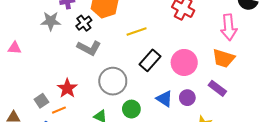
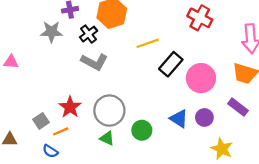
black rectangle: (150, 60) -> (171, 64), moved
gray circle: (113, 81) -> (109, 111), moved

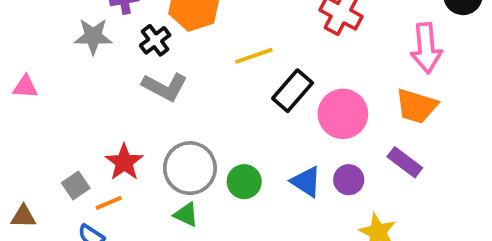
green circle: (142, 130) -> (244, 182), moved

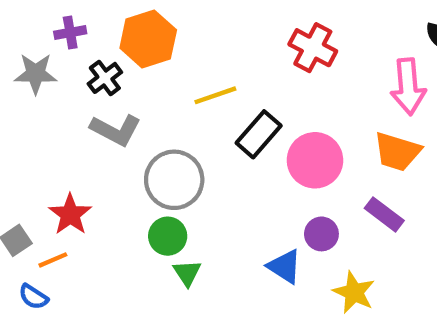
gray circle: (190, 168) -> (174, 180), moved
green circle: (244, 182) -> (168, 236), moved
blue triangle: (306, 182) -> (285, 266), moved
green triangle: (186, 215) -> (187, 273), moved, turned 32

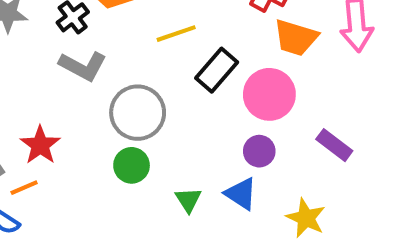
orange trapezoid: (397, 152) -> (296, 38), moved
purple circle: (321, 234) -> (259, 151), moved
green triangle: (187, 273) -> (188, 200), moved

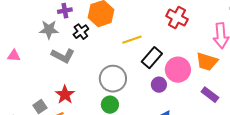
orange trapezoid: (296, 38) -> (207, 62), moved
gray L-shape: (83, 66) -> (63, 56), moved
purple circle: (259, 151) -> (159, 85), moved

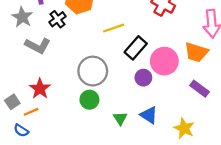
gray star: (49, 30) -> (22, 17), turned 30

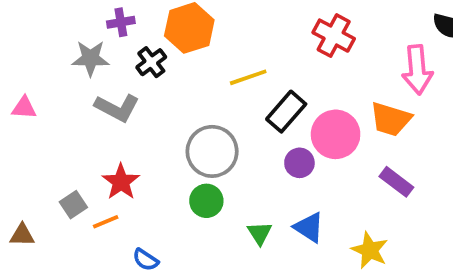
gray star: (22, 17) -> (90, 58), turned -30
blue semicircle: (21, 130) -> (146, 260), moved

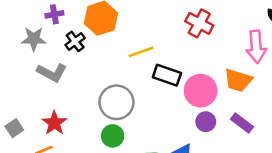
black rectangle: (286, 112) -> (167, 75), turned 68
purple circle: (299, 163) -> (206, 122), moved
gray square: (73, 205) -> (14, 128), moved

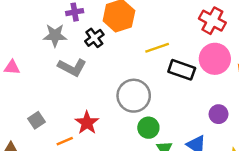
pink circle: (201, 91) -> (215, 59), moved
red star: (54, 123) -> (87, 123), moved
green circle: (113, 136) -> (148, 128), moved

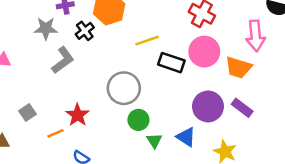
gray L-shape: (72, 67) -> (63, 60), turned -64
purple circle: (219, 114) -> (208, 106), size x1.6

